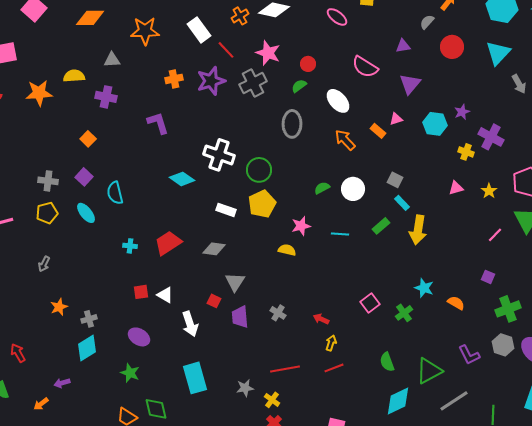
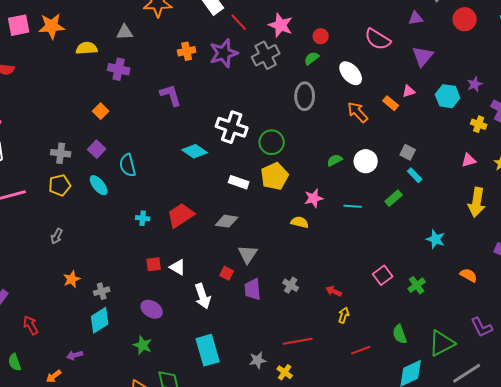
orange star: (39, 93) -> (52, 26), moved
yellow arrow: (418, 230) -> (477, 202), moved
cyan star: (424, 288) -> (436, 239), moved
red line: (334, 368) -> (361, 350), moved

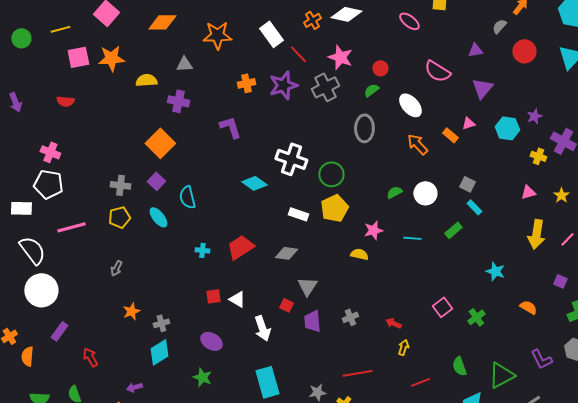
orange square: (101, 111) -> (160, 143), size x1.8
gray cross: (291, 285) -> (350, 317), turned 35

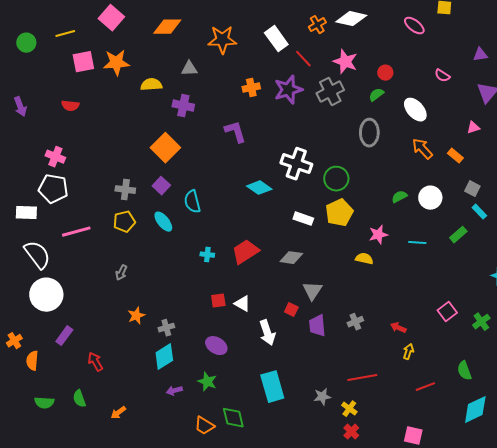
pink semicircle: (437, 71) -> (442, 76), size x0.6
orange rectangle: (450, 135) -> (455, 156), moved
purple arrow: (134, 387) -> (174, 391), moved

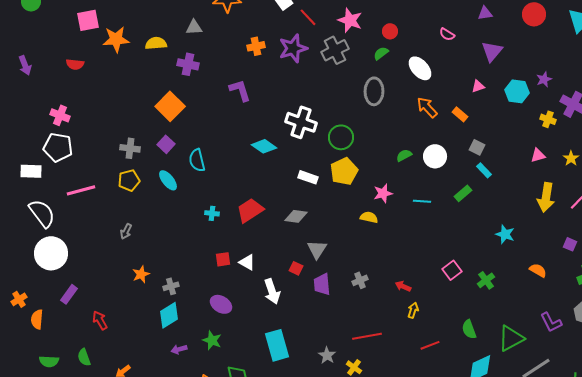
orange star: (116, 63) -> (116, 39), moved
gray star: (322, 397) -> (327, 355), turned -30

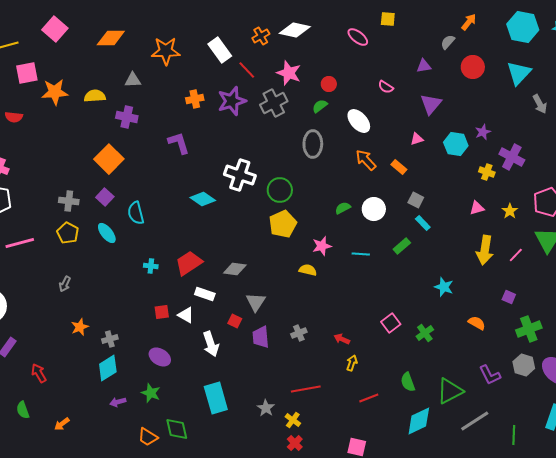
white rectangle: (308, 177) -> (205, 294), moved
yellow pentagon: (129, 180) -> (68, 233), turned -30

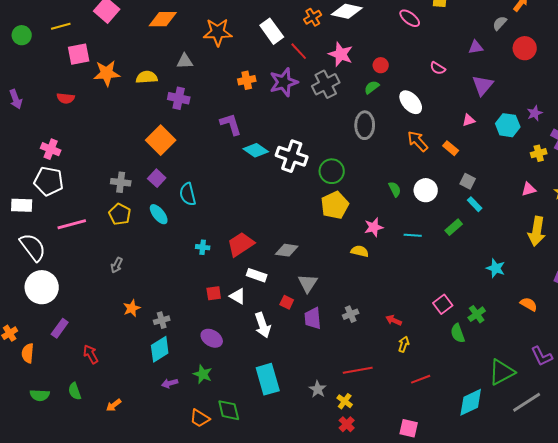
yellow cross: (487, 172) -> (539, 153), turned -35
cyan diamond: (203, 199) -> (256, 150), moved
green semicircle: (343, 208) -> (395, 189), turned 91
green semicircle: (408, 382) -> (458, 333), moved

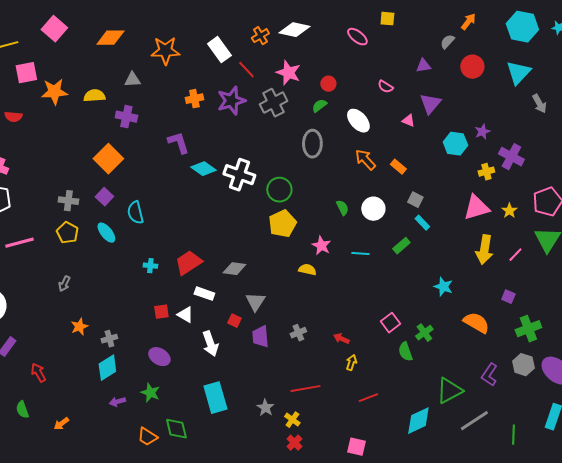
pink triangle: (469, 120) -> (408, 121), moved, turned 40
pink triangle: (529, 189) -> (476, 208), size x1.8
pink star: (374, 227) -> (321, 246), turned -30
orange semicircle: (529, 304) -> (476, 323), size x1.5
purple L-shape: (542, 356) -> (489, 375), turned 60

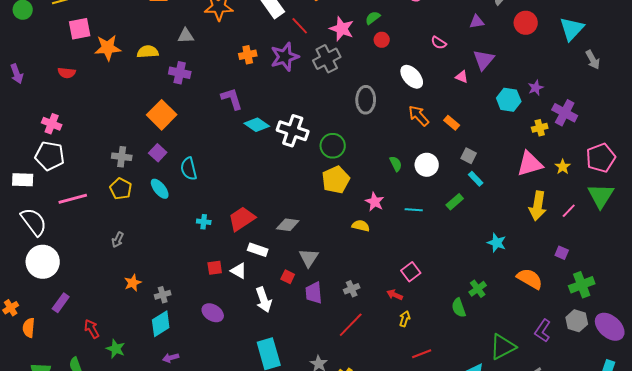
green semicircle: (319, 106) -> (373, 18), moved
pink square: (390, 323) -> (411, 272), moved
red line: (305, 389) -> (351, 325), moved, turned -36
green star: (150, 393) -> (116, 349), moved

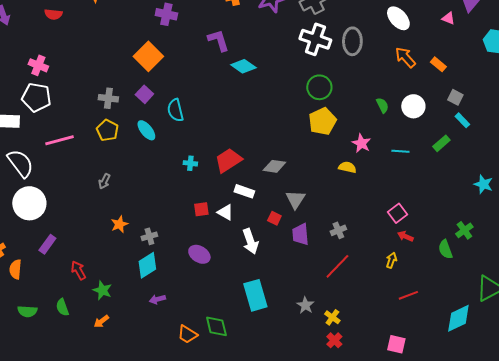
white cross: (293, 131) -> (315, 39), moved
red arrow: (395, 295) -> (405, 236), moved

